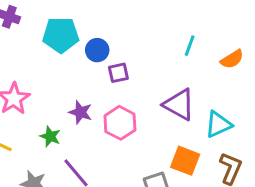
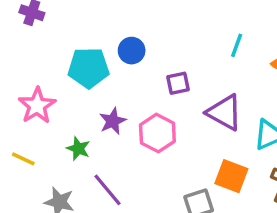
cyan pentagon: (61, 35) -> (89, 68), moved
purple square: (118, 73) -> (178, 83), moved
purple star: (81, 112) -> (113, 121), turned 30

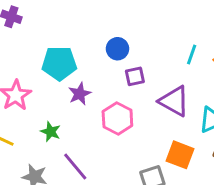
cyan line: (237, 45) -> (192, 55), moved
blue circle: (132, 51) -> (117, 49), moved
purple star: (113, 121) -> (80, 94), moved

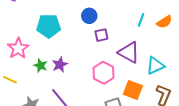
purple star: (80, 94) -> (60, 65), moved
pink hexagon: (117, 119) -> (103, 73), moved
green star: (51, 132) -> (40, 66), moved

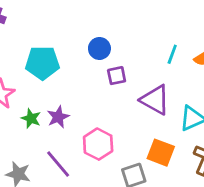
pink hexagon: (103, 73) -> (98, 144), moved

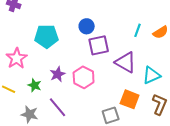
purple square: (117, 76) -> (99, 45), size x1.5
green star: (31, 118) -> (35, 85), moved
pink hexagon: (98, 144) -> (84, 77), moved

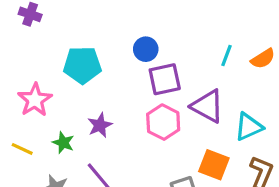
pink hexagon: (84, 77) -> (163, 122), moved

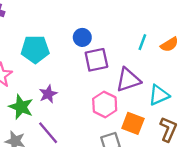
purple triangle: (208, 106) -> (128, 80), turned -48
pink hexagon: (163, 122) -> (105, 105), moved
green star: (63, 143) -> (21, 107), size x1.5

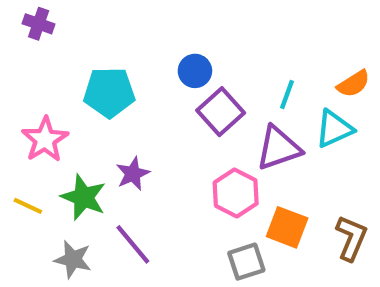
cyan line: (142, 42) -> (287, 94), moved
purple square: (96, 60) -> (221, 112), turned -30
cyan triangle: (159, 95) -> (334, 129), moved

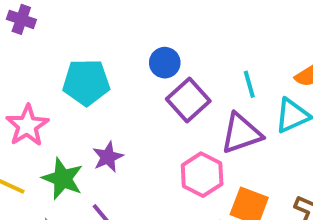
cyan line: (287, 94) -> (249, 84), turned -36

